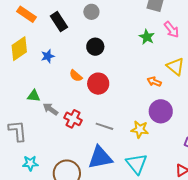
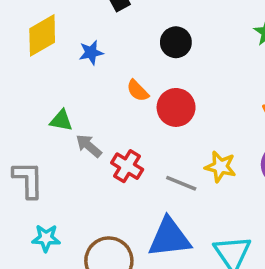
yellow star: (140, 129) -> (220, 167), moved

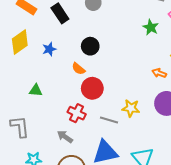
black circle: (176, 42) -> (90, 46), moved
red circle: (176, 107) -> (92, 88), moved
gray arrow: (89, 146) -> (65, 137), moved

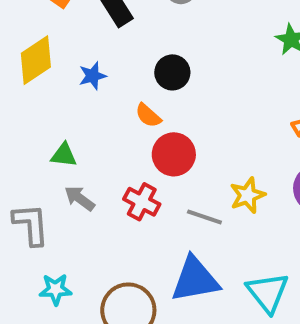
yellow star: (131, 108) -> (247, 195), turned -30
gray arrow: (65, 137) -> (80, 198), moved

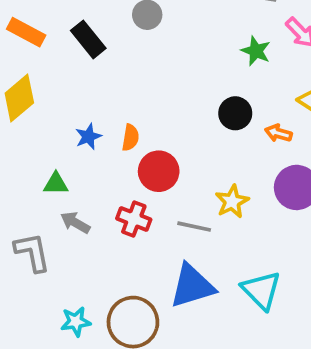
black circle: (172, 72) -> (235, 113), moved
blue star: (93, 76) -> (88, 137), moved
orange semicircle: (148, 115) -> (130, 138), turned -116
cyan star: (55, 289) -> (76, 322), moved

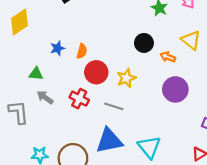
yellow star: (232, 202) -> (126, 78), moved

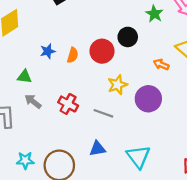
black circle: (144, 43) -> (128, 37), moved
red circle: (96, 72) -> (102, 51), moved
purple circle: (175, 89) -> (148, 99), moved
blue triangle: (109, 141) -> (97, 149), size x0.6

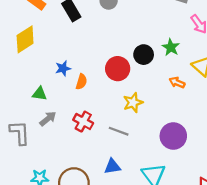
green star: (154, 14) -> (171, 47), moved
orange semicircle: (73, 55) -> (81, 82), moved
purple circle: (148, 99) -> (173, 136), moved
gray arrow: (33, 101) -> (48, 119), turned 102

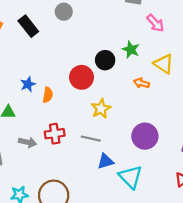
gray arrow: (48, 119) -> (28, 142), moved, turned 60
red cross: (83, 122) -> (55, 134), turned -30
blue triangle: (112, 167) -> (105, 161), moved

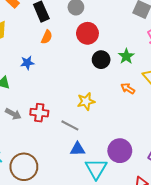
red circle: (82, 77) -> (87, 33), moved
orange semicircle: (48, 95) -> (47, 37), moved
purple circle: (145, 136) -> (120, 151), moved

